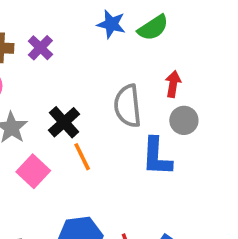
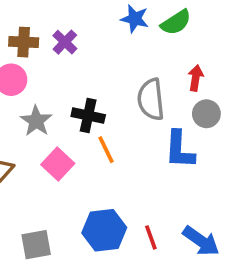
black cross: (64, 122) -> (88, 116), turned -36

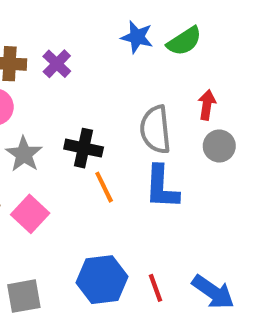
blue L-shape: (180, 150) -> (162, 187), moved
pink square: (58, 164) -> (30, 214), moved

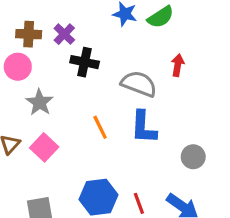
gray semicircle: (155, 130) -> (139, 84), turned 117
gray circle: (219, 146) -> (193, 157), moved
black cross: (84, 148) -> (85, 62), moved

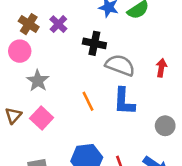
brown cross: (29, 34) -> (29, 24), turned 30
black cross: (85, 62) -> (94, 43), moved
red arrow: (178, 65) -> (161, 68), moved

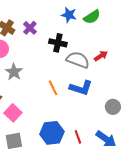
red arrow: (161, 68) -> (101, 56), moved, turned 48
blue L-shape: (124, 101) -> (81, 88), turned -75
pink square: (42, 118) -> (13, 113), moved

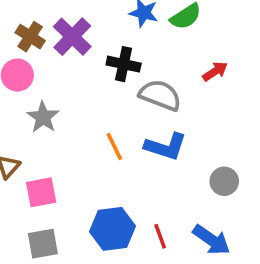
purple cross: (30, 28) -> (72, 37), size x1.5
red arrow: (101, 56) -> (215, 71), moved
pink square: (13, 113) -> (41, 192), turned 36

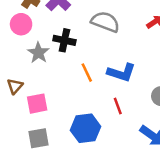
black cross: (124, 64) -> (64, 40), moved
gray semicircle: (160, 95) -> (105, 22), moved
red line: (160, 236) -> (118, 106), moved

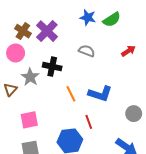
gray semicircle: (105, 22) -> (87, 51), size x0.7
brown triangle: (15, 86) -> (10, 90), moved
red line: (118, 106) -> (89, 122), moved

